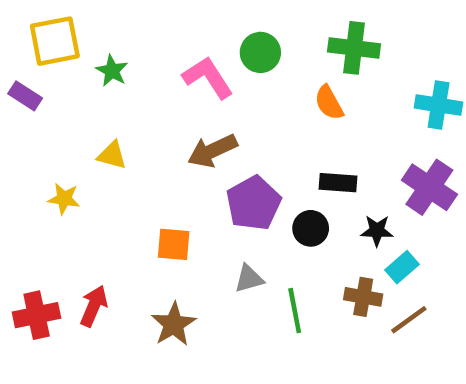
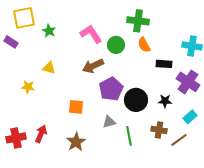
green cross: (354, 48) -> (138, 21), moved
green circle: (260, 52) -> (116, 45), moved
black rectangle: (338, 183) -> (164, 64), moved
black circle: (311, 228) -> (136, 100), size x1.5
cyan rectangle: (402, 267) -> (190, 117), moved

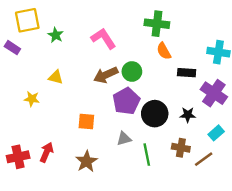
green circle: (116, 45) -> (132, 71), moved

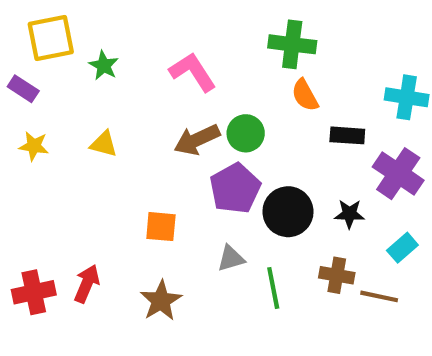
yellow star: (32, 99) -> (34, 146), moved
brown line: (204, 159) -> (379, 296), turned 48

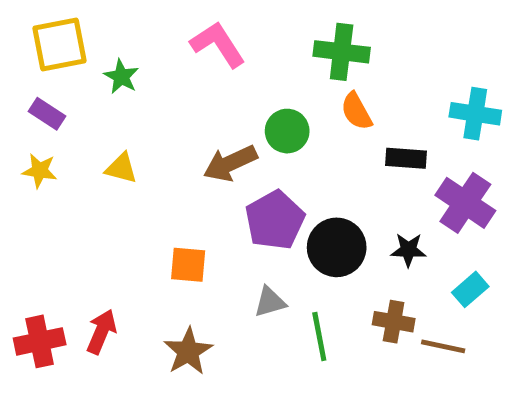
pink L-shape: (193, 72) -> (218, 44), moved
purple rectangle: (23, 89) -> (47, 114), moved
green circle: (246, 133) -> (287, 131), moved

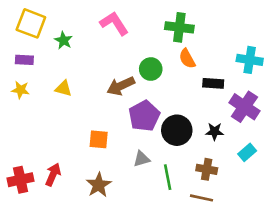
yellow square: (59, 44) -> (31, 23), turned 32
purple rectangle: (47, 114) -> (24, 60), turned -30
brown line: (443, 346) -> (202, 198), moved

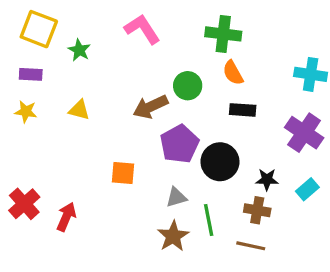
black rectangle: (213, 83) -> (243, 110), moved
black star: (215, 132) -> (267, 180), moved
red cross: (20, 180) -> (24, 204), moved, turned -30
brown star: (99, 185) -> (173, 236), moved

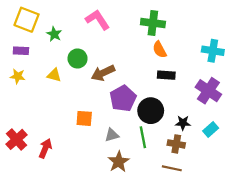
green circle: (188, 86) -> (77, 59), moved
gray triangle: (176, 197) -> (112, 135), moved
green line: (209, 220) -> (143, 137), moved

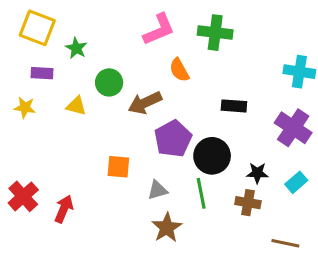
pink L-shape: (97, 20) -> (159, 29), moved, turned 100
orange semicircle: (160, 50) -> (179, 70), moved
purple rectangle: (21, 51) -> (42, 73), moved
brown line: (172, 168) -> (285, 243), moved

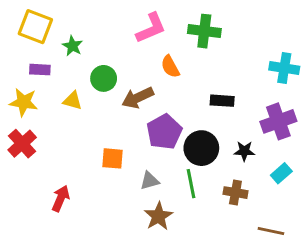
yellow star: (25, 107) -> (24, 102), size x1.4
purple cross: (293, 128) -> (278, 121), turned 36
black star: (257, 173) -> (244, 151), moved
red cross: (23, 196) -> (22, 144), moved

